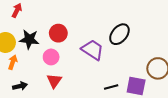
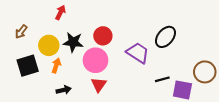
pink circle: (51, 57) -> (95, 60), size x1.5
black line: (111, 87) -> (162, 79), moved

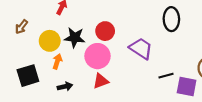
black ellipse: (165, 37) -> (171, 19), moved, turned -40
black square: (28, 66) -> (28, 76), moved
red triangle: (99, 85) -> (101, 81), turned 35

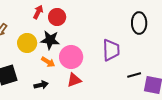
red circle: (105, 31) -> (57, 17), moved
purple trapezoid: (141, 48) -> (111, 50), turned 55
orange arrow: (57, 61) -> (48, 62), moved, turned 104

